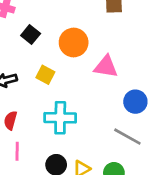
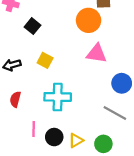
orange circle: (74, 43) -> (89, 20), moved
pink line: (17, 151) -> (34, 129), moved

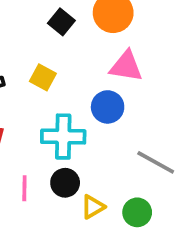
black square: (32, 26) -> (61, 22), moved
blue circle: (122, 83) -> (108, 107), moved
black circle: (54, 137) -> (65, 183), moved

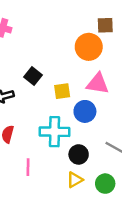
black square: (61, 22) -> (33, 76), moved
yellow square: (43, 77) -> (62, 91), moved, turned -36
black circle: (65, 183) -> (79, 154), moved

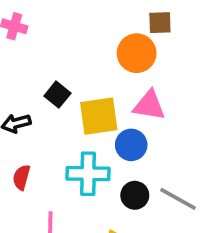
yellow square: (62, 91) -> (99, 116), size x1.6
black circle: (79, 154) -> (135, 195), moved

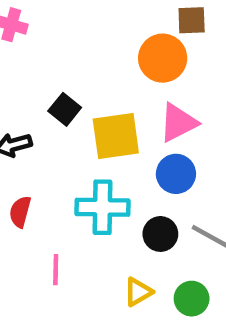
pink triangle: (149, 105) -> (178, 123), turned -36
blue circle: (131, 145) -> (176, 174), moved

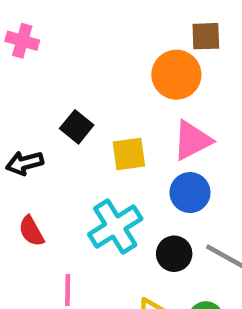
yellow square: (116, 136) -> (129, 154), size x0.7
cyan cross: (102, 207) -> (115, 227), turned -33
red semicircle: (20, 212) -> (31, 231), turned -44

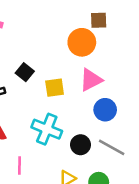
blue circle: (190, 193) -> (105, 110), moved
cyan cross: (115, 227) -> (47, 129), turned -36

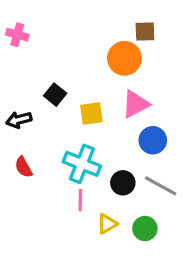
pink line: (20, 165) -> (80, 200), moved

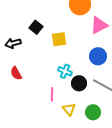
pink triangle: (135, 104) -> (99, 25), moved
cyan cross: (82, 164) -> (65, 71), moved, size x0.6
yellow triangle: (107, 224) -> (69, 109), turned -40

